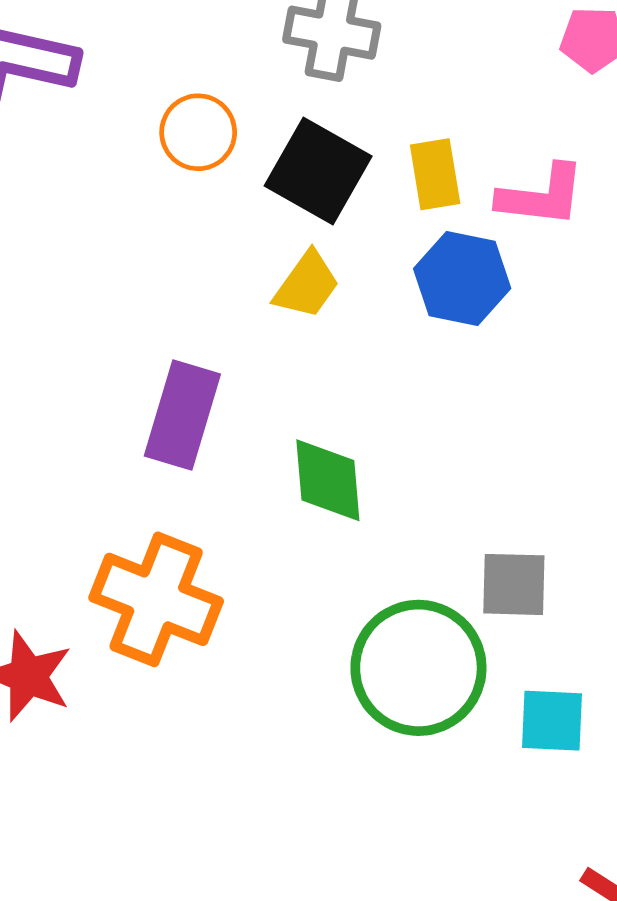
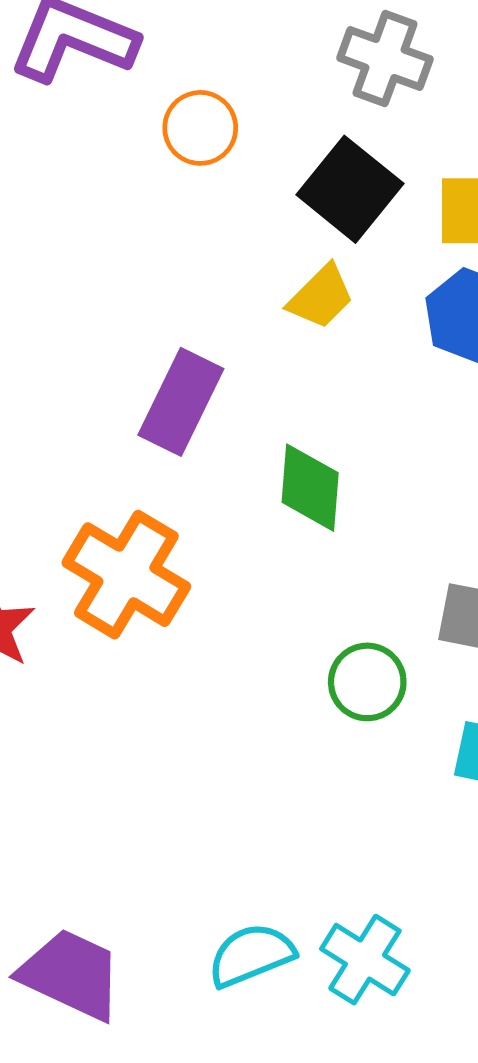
orange circle: (198, 132) -> (200, 128), moved
green circle: (418, 668) -> (367, 682), size x0.6

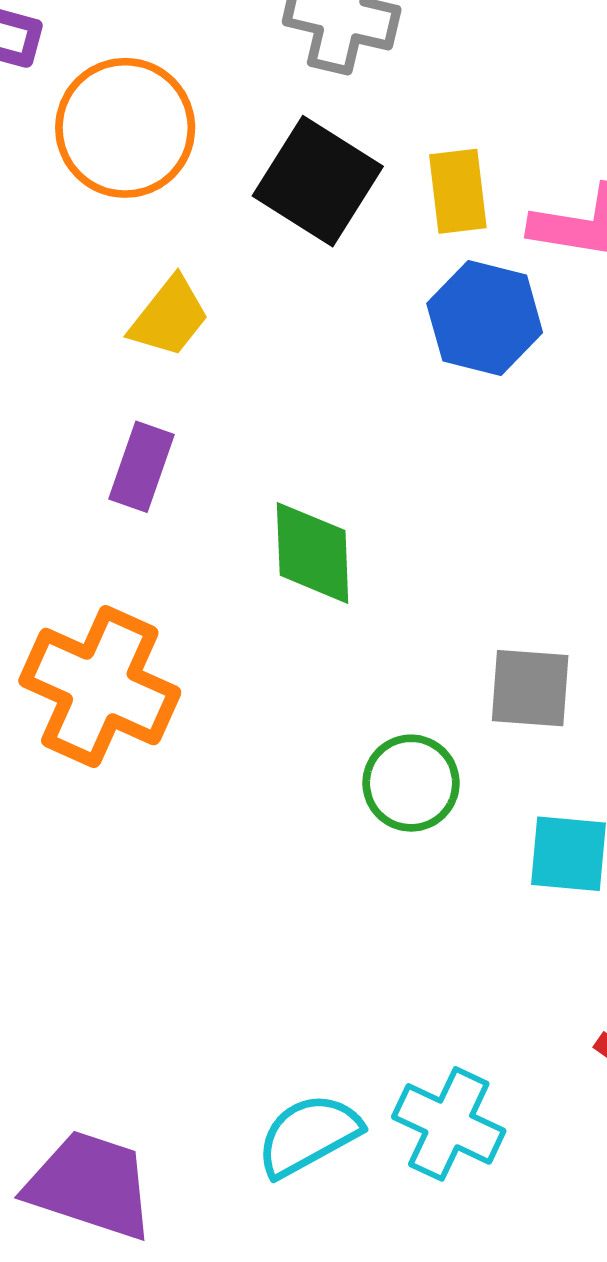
orange circle: (200, 128) -> (125, 128), size x1.5
yellow trapezoid: (321, 297) -> (169, 317), moved
purple rectangle: (181, 402) -> (141, 467), size x0.7

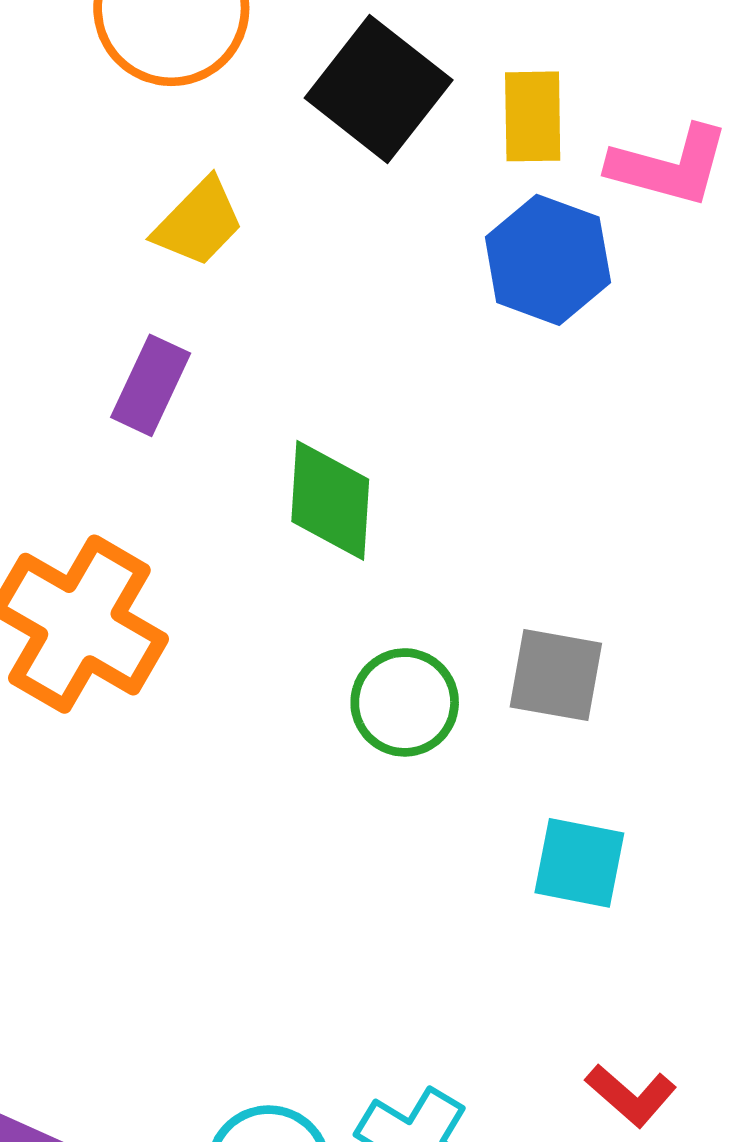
green circle: (411, 783) -> (405, 702), moved

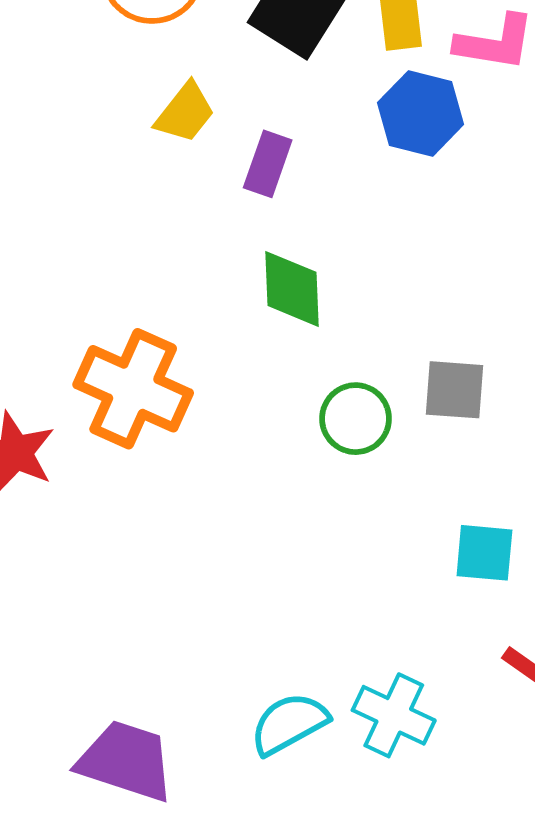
purple rectangle: (151, 385) -> (268, 164), moved
cyan square: (579, 863) -> (484, 553), moved

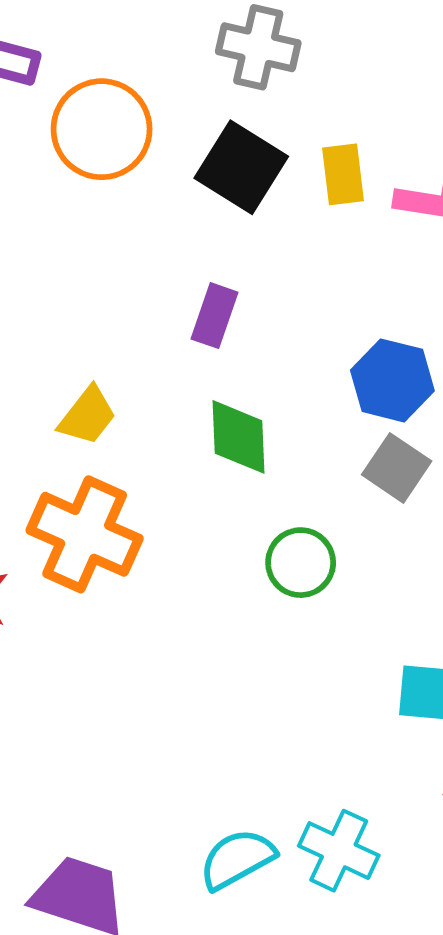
yellow trapezoid: (185, 113) -> (87, 416), moved
blue hexagon: (421, 114) -> (392, 380), moved
gray square: (454, 390) -> (397, 468), moved, turned 30

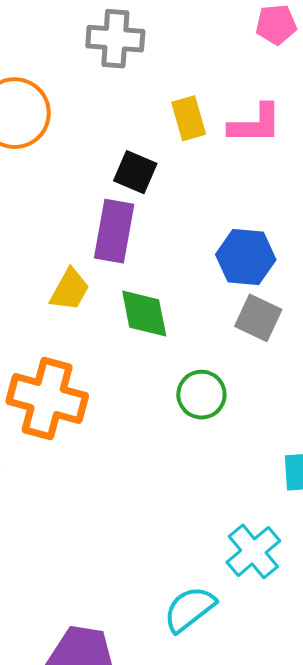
black square: (241, 167) -> (135, 172), moved, size x0.7
purple rectangle: (214, 316) -> (114, 231), size x1.4
yellow trapezoid: (87, 416) -> (70, 290), moved
cyan cross: (339, 851) -> (253, 551), moved, turned 34

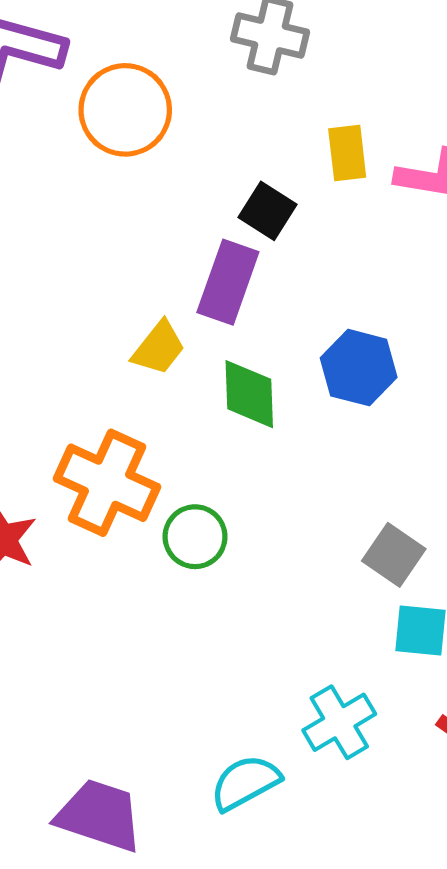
blue hexagon: (246, 257) -> (359, 368), moved
gray square: (258, 318) -> (394, 555), moved
green circle: (201, 395) -> (195, 537), moved

